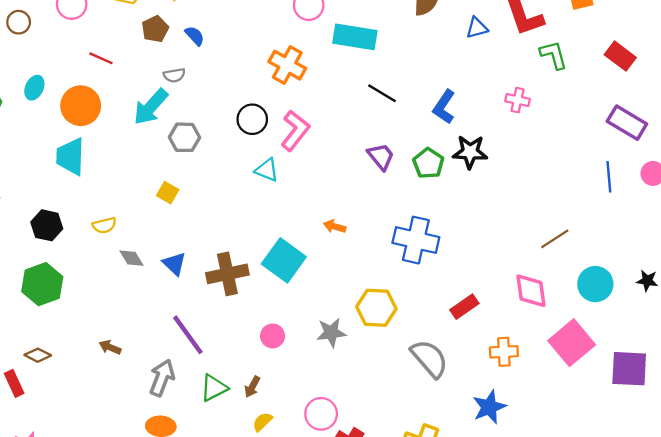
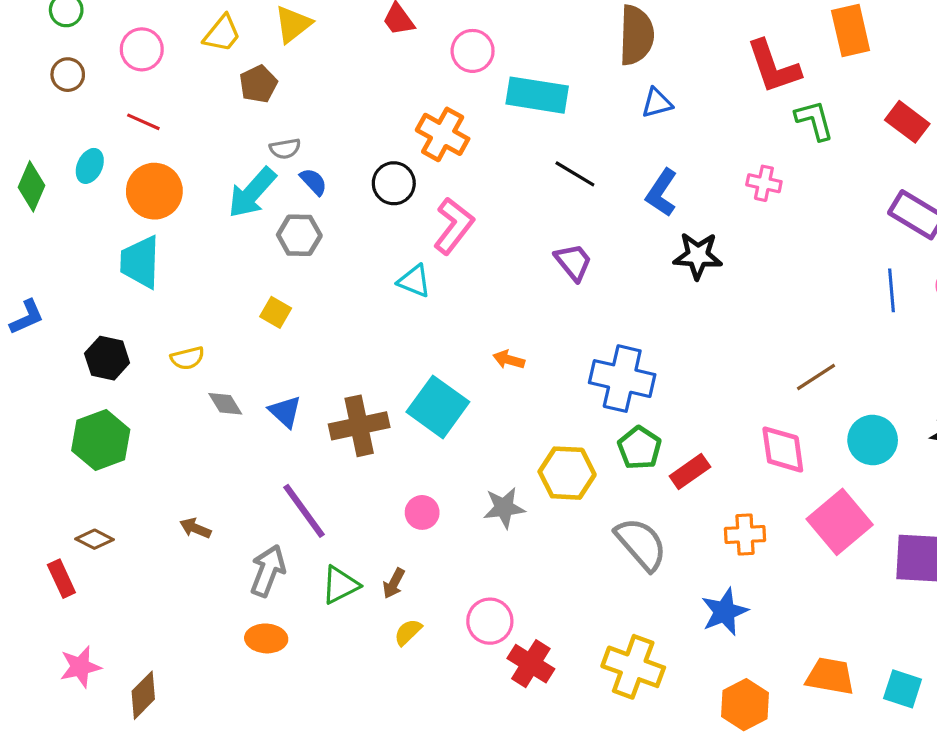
blue triangle: (477, 28) -> (657, 103), moved
blue semicircle: (195, 36) -> (313, 182), moved
red line: (101, 58) -> (143, 122), moved
black circle: (252, 119) -> (394, 183), moved
green pentagon: (428, 163) -> (639, 448), moved

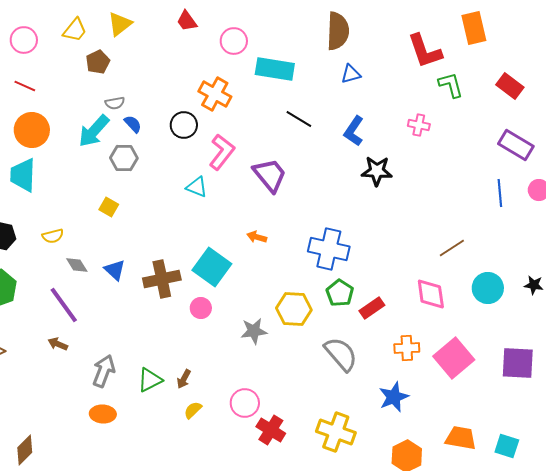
purple trapezoid: (573, 262) -> (270, 175), moved, size x1.4
purple line: (304, 511) -> (64, 305), moved
pink circle: (422, 512) -> (201, 308), moved
pink square: (840, 522) -> (454, 358), moved

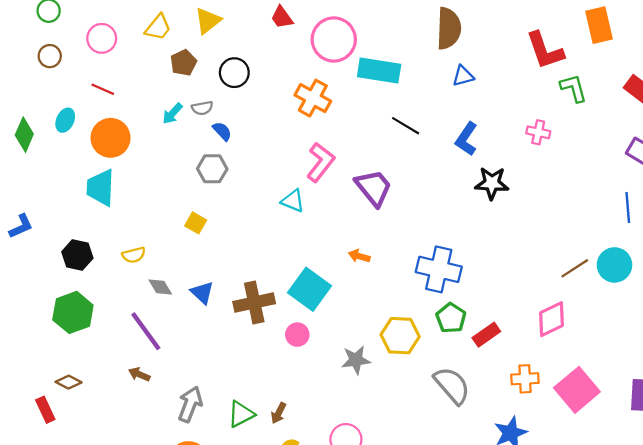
pink circle: (234, 41) -> (334, 39), size x1.5
black circle: (184, 125) -> (234, 73), moved
cyan arrow: (94, 131) -> (172, 114), moved, size x0.6
cyan circle: (488, 288) -> (614, 265), moved
pink diamond: (431, 294) -> (551, 319), turned 72

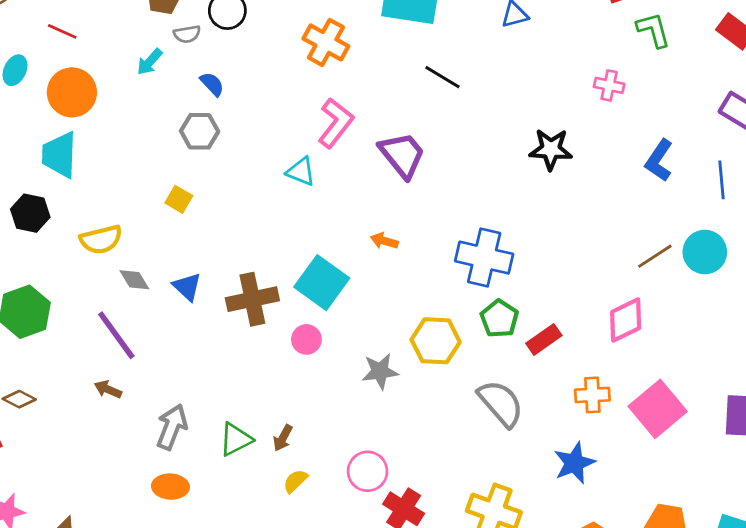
gray semicircle: (202, 108) -> (187, 34), moved
blue L-shape: (466, 139) -> (659, 160), moved
black hexagon: (77, 255) -> (30, 213), moved
yellow semicircle: (134, 255) -> (101, 240), size x1.4

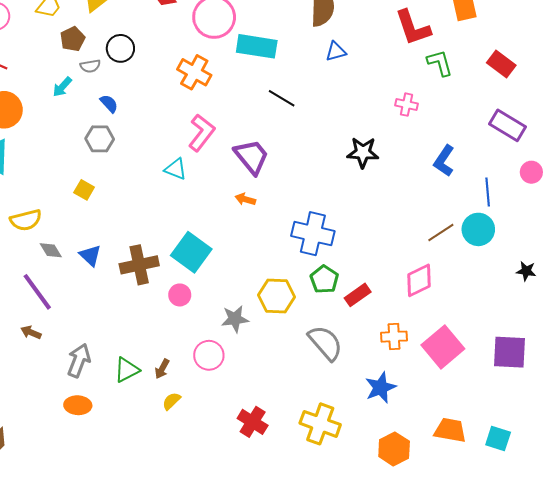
blue line: (721, 180) -> (488, 192), moved
orange arrow: (384, 241) -> (245, 199), moved
pink circle: (368, 471) -> (209, 355), moved

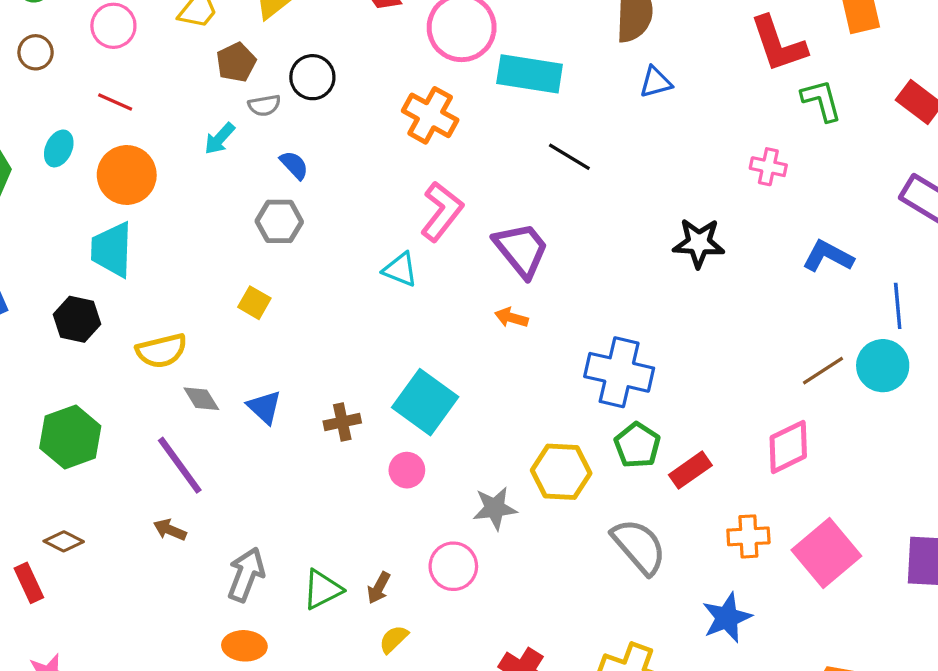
blue L-shape: (444, 161) -> (828, 256), turned 84
brown cross: (139, 265) -> (342, 422), size x0.6

